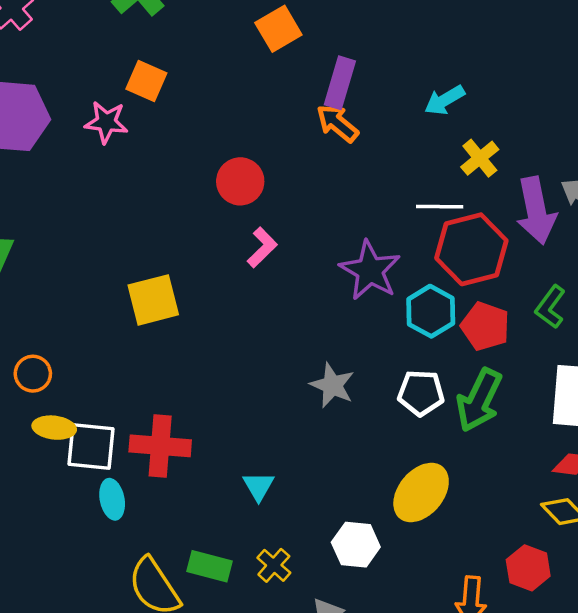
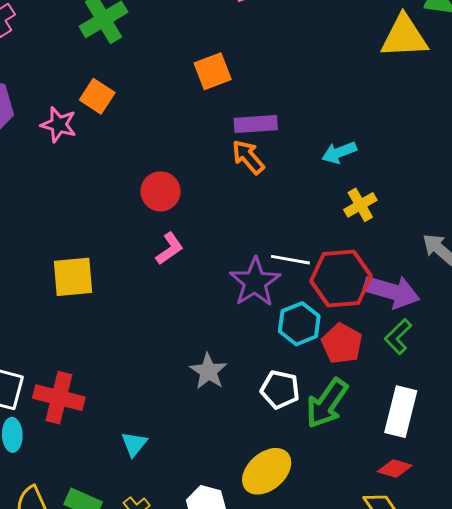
purple rectangle: (340, 83) -> (256, 124), turned 60
white line: (440, 207) -> (290, 260), moved
purple arrow: (536, 211) -> (392, 291), moved, turned -72

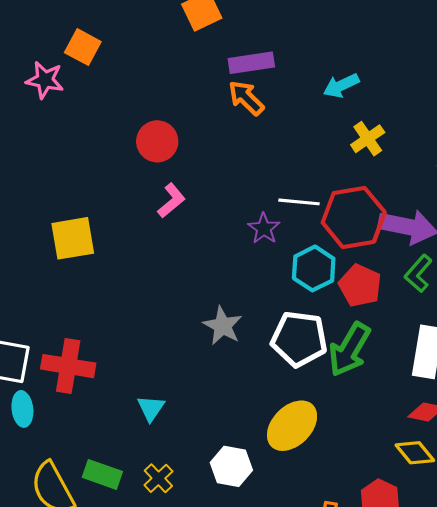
purple star: (255, 282) -> (264, 228), size x0.6
white pentagon: (280, 389) -> (299, 339), size x1.4

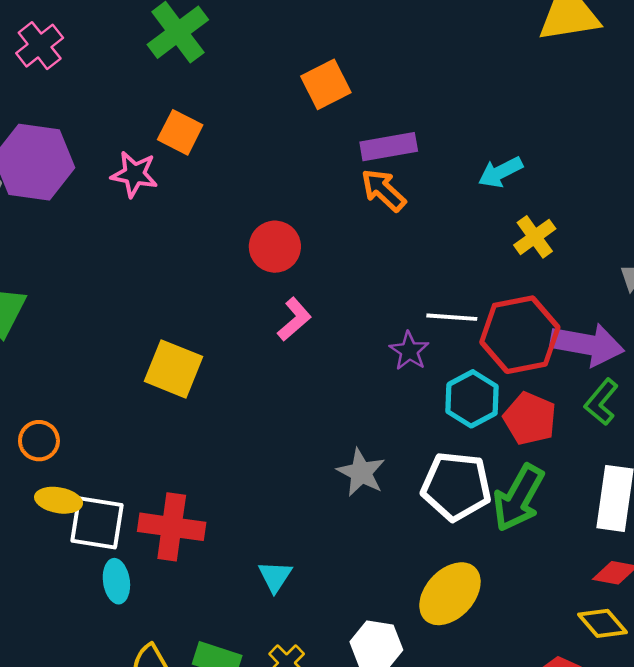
yellow square: (73, 238) -> (173, 369), turned 33

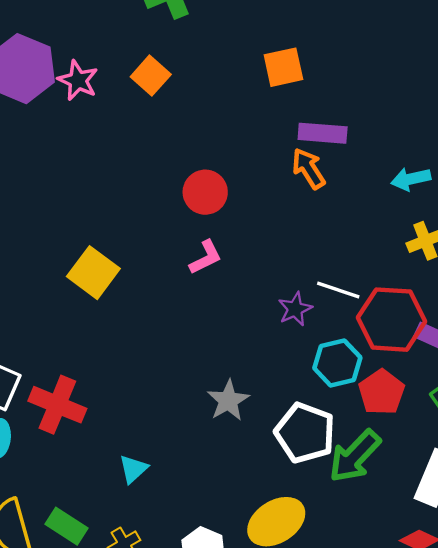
pink star: (134, 174) -> (78, 80), moved

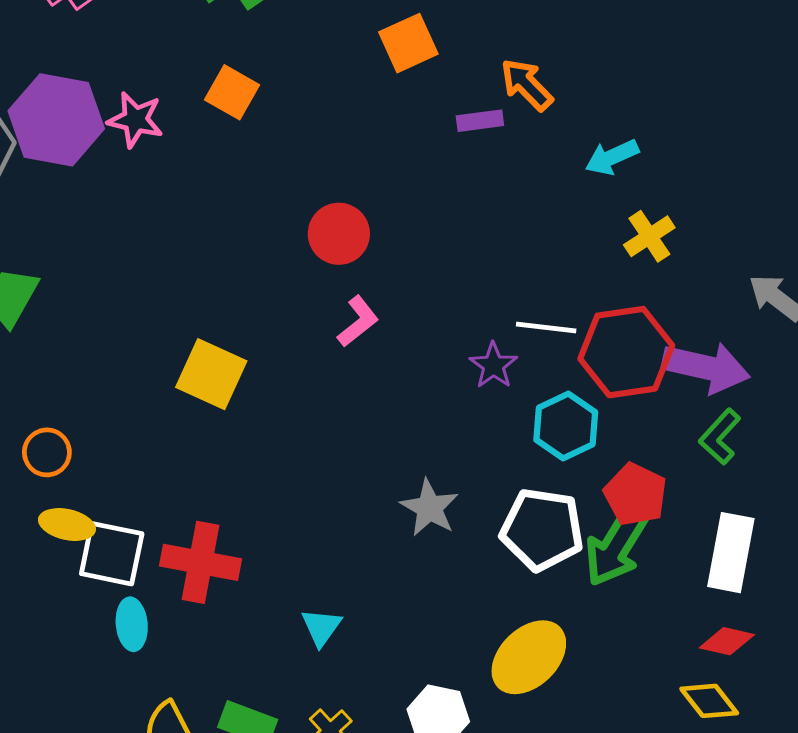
purple rectangle: (323, 133) -> (480, 121), size x0.7
orange arrow: (309, 169) -> (527, 85), moved
red pentagon: (382, 392) -> (635, 494), moved

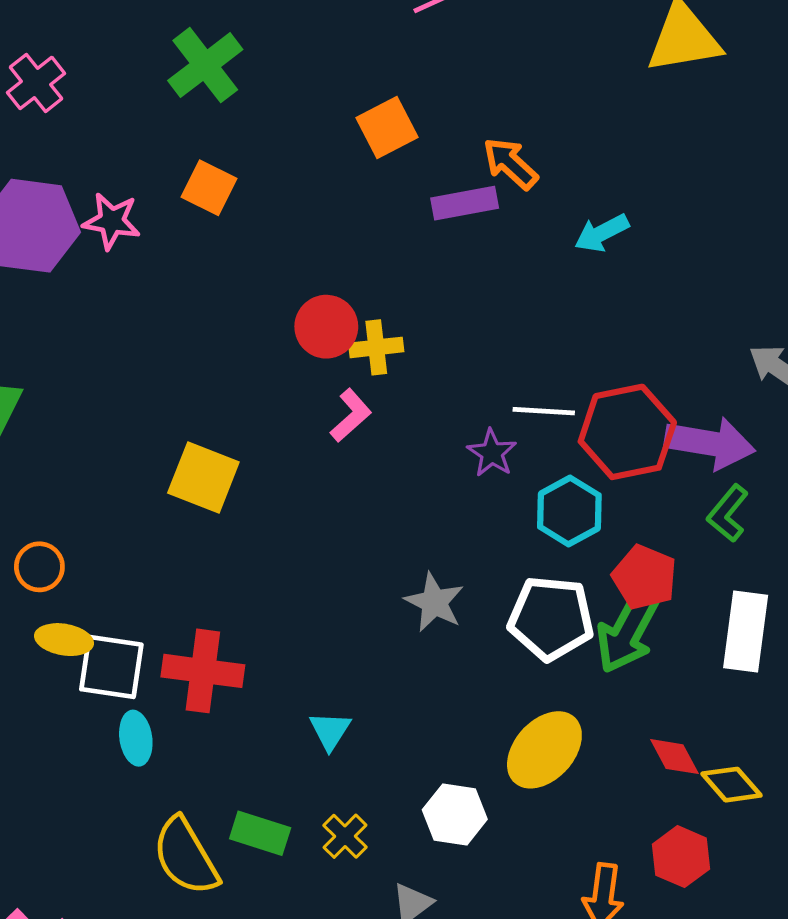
purple rectangle: (480, 121) -> (465, 203), size x1.4
yellow cross: (649, 236) -> (376, 347), moved, turned 30
red diamond: (727, 641) -> (675, 757), moved, turned 52

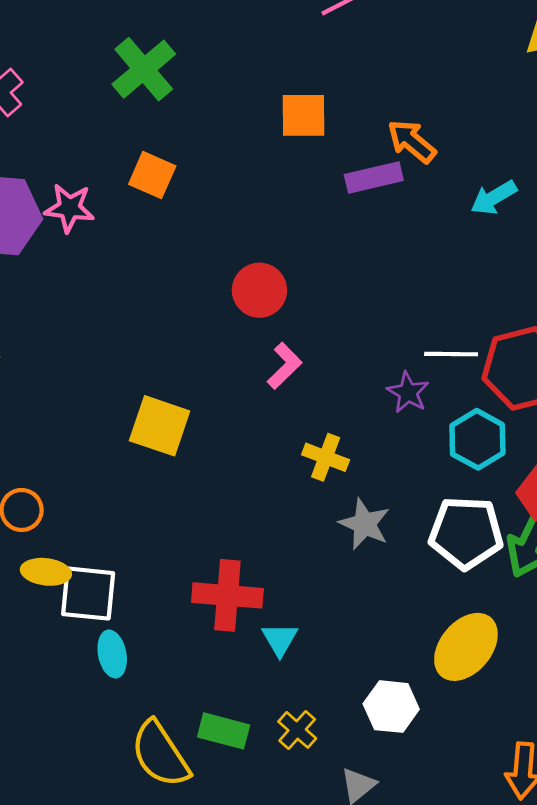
orange square: (387, 127) -> (304, 115), turned 30
yellow cross: (376, 347) -> (326, 457), moved, turned 30
red cross: (203, 671) -> (227, 595), moved

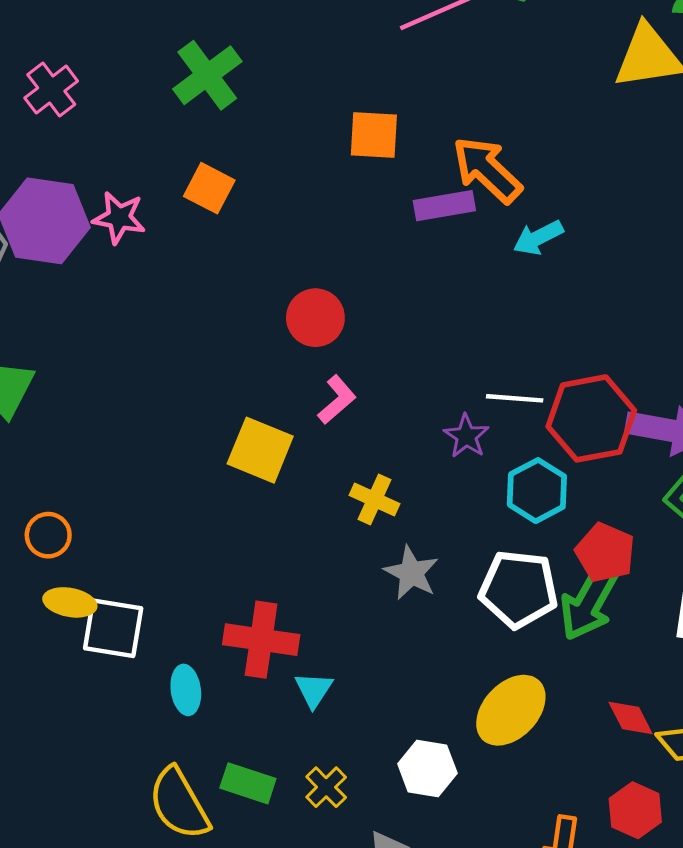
orange arrow: (412, 141) -> (487, 170), size x1.4
cyan arrow: (494, 198) -> (538, 238), moved
yellow square: (160, 426) -> (260, 450), moved
cyan ellipse: (112, 654) -> (186, 690), moved

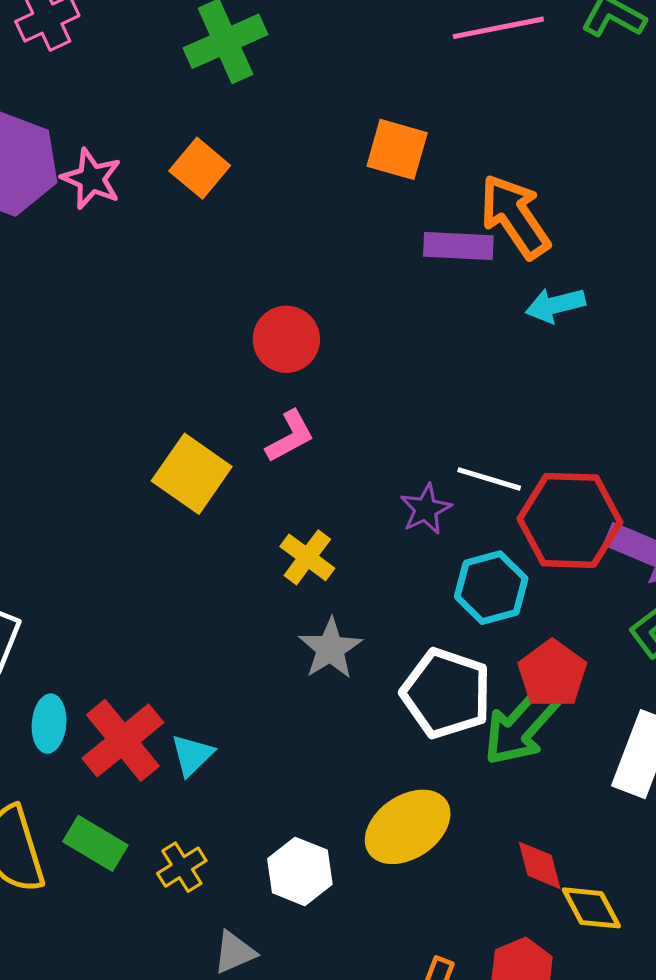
red cross: (261, 640) -> (123, 740), moved, turned 30

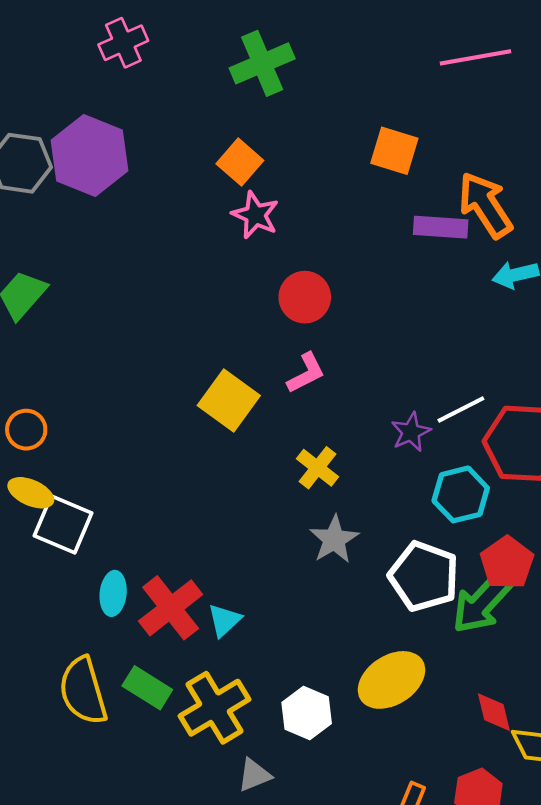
pink star: (91, 179) -> (255, 215), moved
white line: (489, 479) -> (461, 410), turned -45
yellow cross: (182, 867) -> (215, 708), size x1.8

